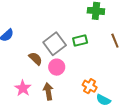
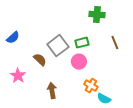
pink circle: (57, 67) -> (79, 62), moved
pink star: (23, 88) -> (18, 76), moved

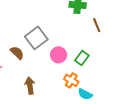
green rectangle: (82, 43) -> (82, 58), moved, turned -40
brown line: (115, 43) -> (97, 25), moved

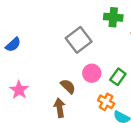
gray square: (36, 38) -> (79, 40), moved
brown semicircle: (17, 53) -> (68, 86), moved

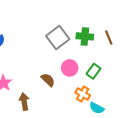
green cross: (113, 17) -> (85, 36), moved
brown arrow: (60, 108) -> (24, 102), moved

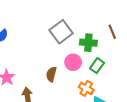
green cross: (85, 36) -> (88, 43), moved
brown semicircle: (48, 80) -> (51, 74), turned -120

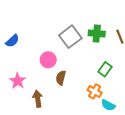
green cross: (88, 43) -> (97, 33), moved
pink circle: (73, 62) -> (48, 60), moved

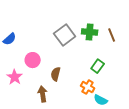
pink circle: (48, 60) -> (33, 60), moved
brown arrow: (38, 99) -> (43, 94), moved

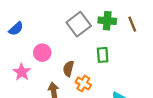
green rectangle: (98, 66) -> (103, 55), moved, turned -40
orange cross: (88, 87) -> (83, 83), moved

